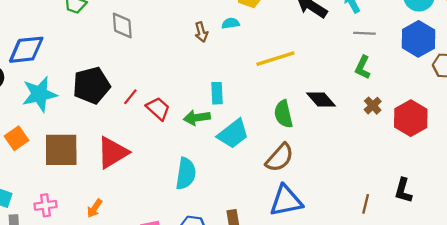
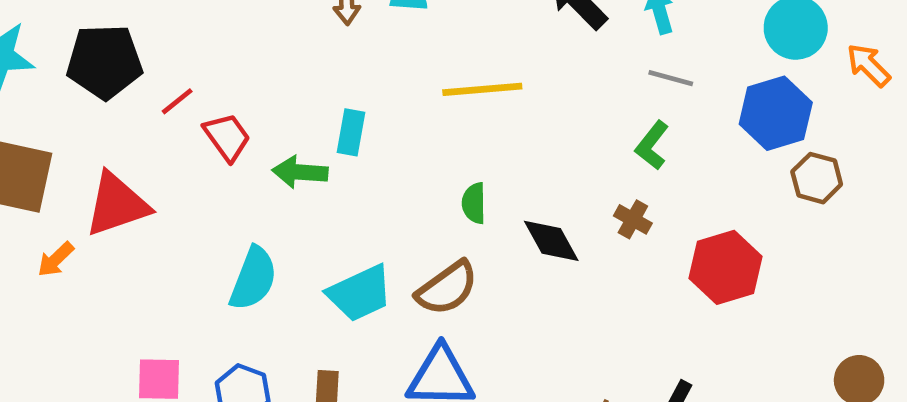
black diamond: (321, 99) -> (551, 241), moved
brown cross: (373, 106) -> (633, 219), moved, turned -30
green semicircle: (283, 114) -> (474, 203), size x0.7
cyan trapezoid: (233, 134) -> (360, 293), moved
orange arrow: (95, 208) -> (56, 259), moved

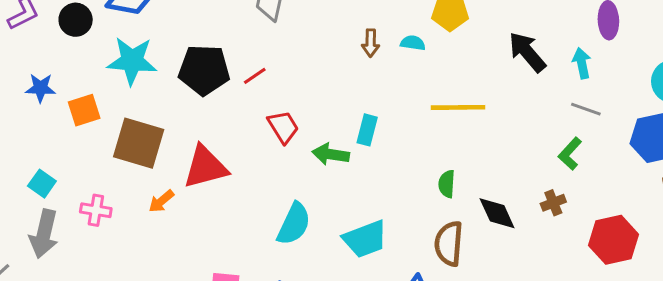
red line: (177, 101) -> (255, 76), moved
brown cross: (633, 219) -> (553, 203), turned 35
brown semicircle: (447, 288) -> (449, 244), moved, turned 126

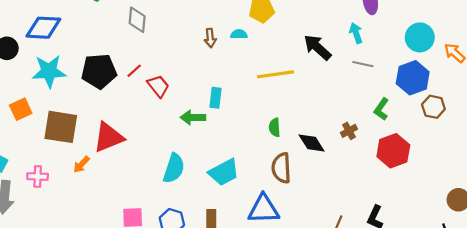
black arrow: (527, 52) -> (317, 47), moved
red trapezoid: (283, 127) -> (158, 86), moved
green L-shape: (570, 154) -> (381, 109), moved

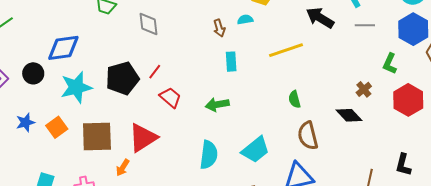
red trapezoid: (158, 86) -> (170, 97), moved
cyan rectangle: (216, 98) -> (231, 62), moved
black diamond: (312, 143) -> (349, 115), moved

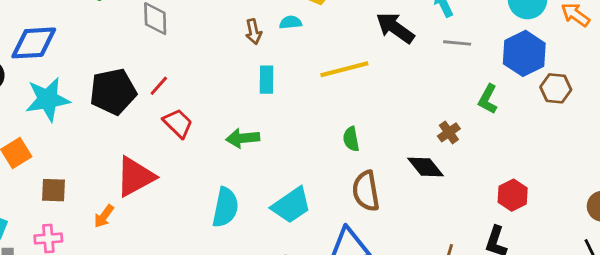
red hexagon: (408, 100) -> (513, 195), moved, size x0.7
brown square: (97, 136) -> (54, 190), moved, size x0.6

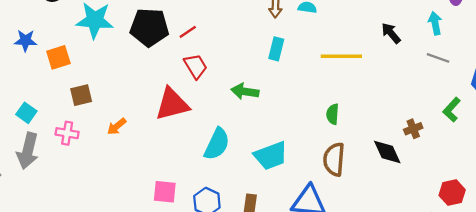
black arrow: (395, 28) -> (391, 33), size x0.7
red triangle: (135, 177) -> (172, 104), moved
brown square: (54, 190) -> (81, 95), turned -30

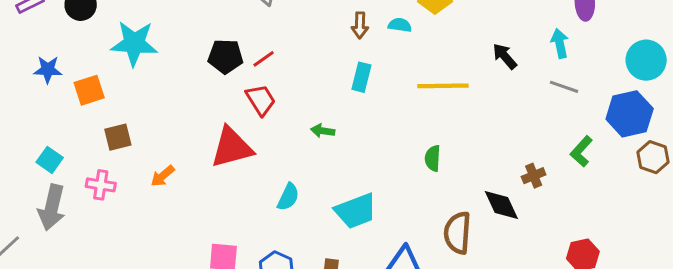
black pentagon: (149, 27) -> (225, 56), moved, size x0.7
red line: (188, 32) -> (264, 59), moved
green arrow: (245, 91) -> (323, 131), size x0.7
cyan semicircle: (217, 144) -> (288, 197), size x0.7
brown semicircle: (334, 159) -> (457, 233), moved

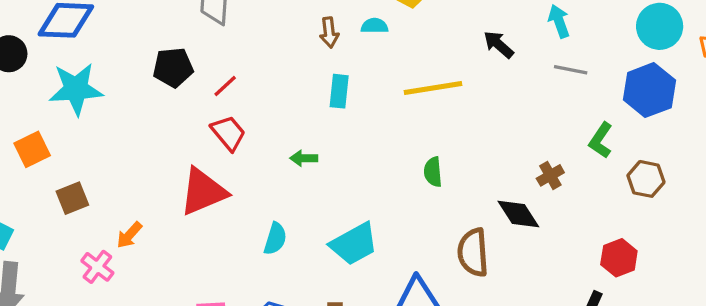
black pentagon: (225, 56) -> (173, 67), moved
brown hexagon: (653, 157) -> (646, 179), moved
pink cross: (101, 185) -> (97, 267), moved, turned 36

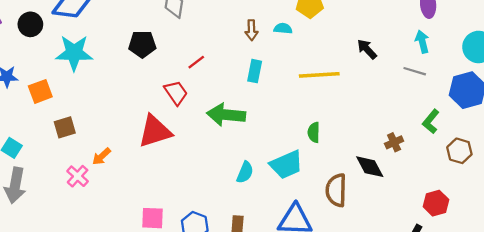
cyan arrow: (559, 21) -> (422, 42), moved
red line: (225, 86) -> (196, 62), moved
green arrow: (304, 158) -> (226, 115), size x2.0
cyan semicircle: (275, 239) -> (245, 172), moved
cyan trapezoid: (354, 244) -> (286, 165), moved

